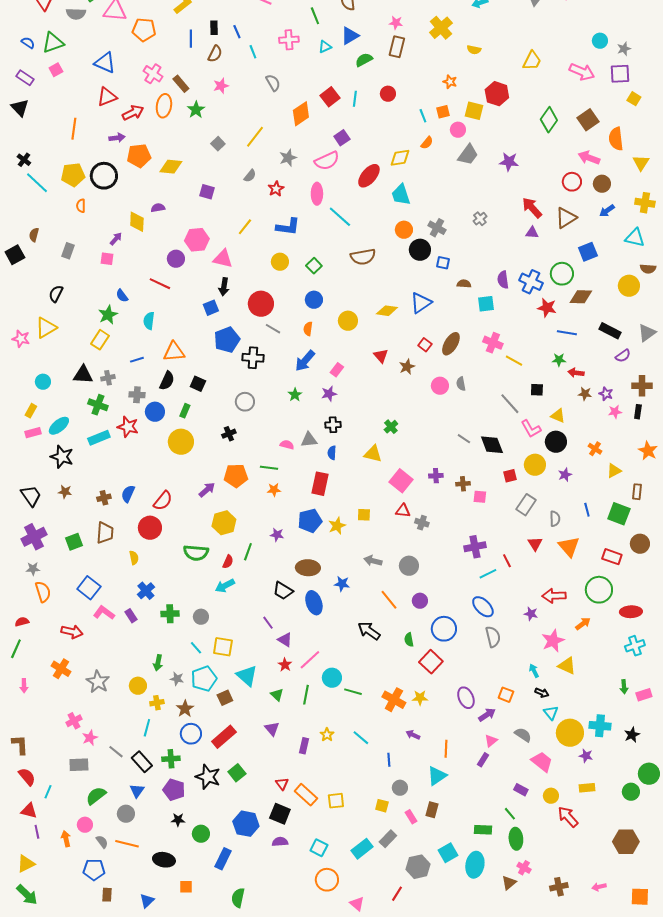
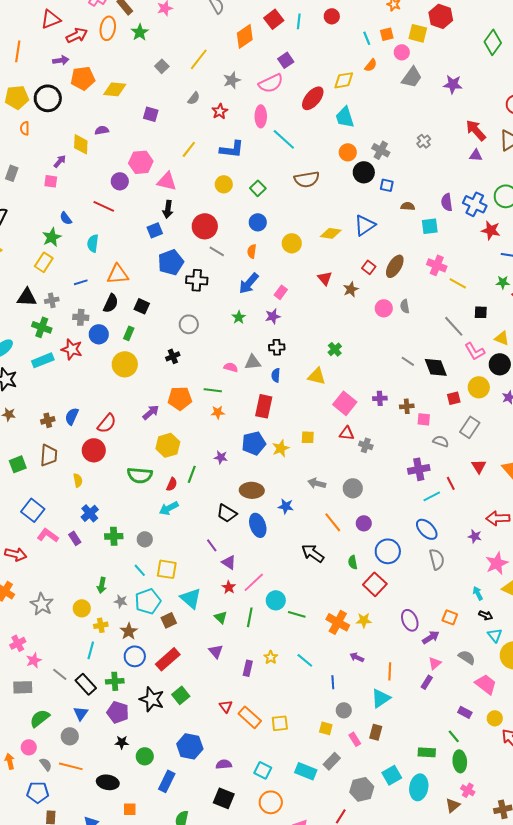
gray semicircle: (555, 519) -> (441, 441), moved, turned -70
black square: (280, 814) -> (224, 798), moved
cyan rectangle: (362, 849) -> (306, 771), turned 60

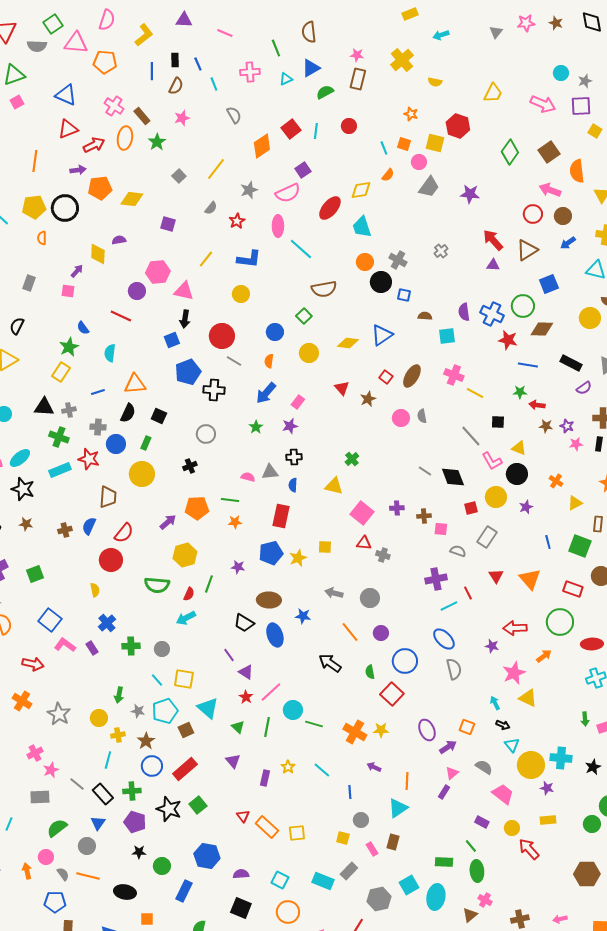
orange square: (387, 34) -> (404, 144), turned 32
green square: (258, 188) -> (304, 316), moved
brown trapezoid: (49, 455) -> (108, 497), moved

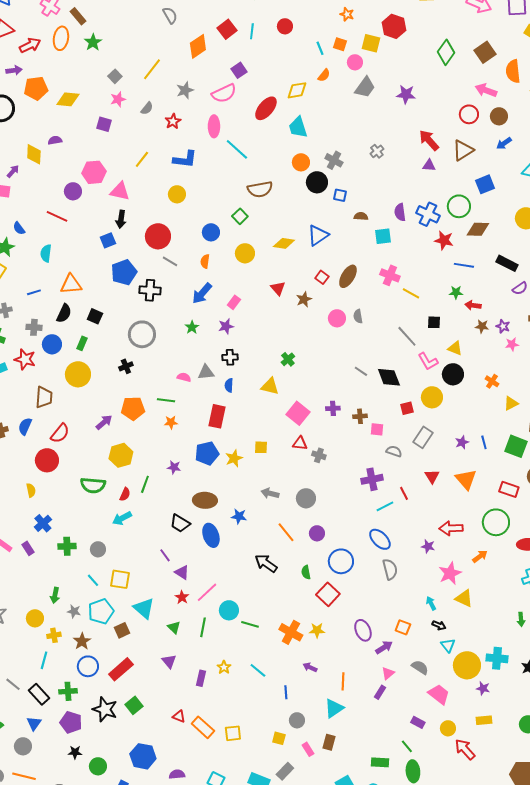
pink star: (182, 118) -> (118, 99), moved
gray circle: (206, 434) -> (142, 334), size x1.4
purple star: (526, 507) -> (462, 442), moved
red triangle: (243, 816) -> (179, 716), turned -32

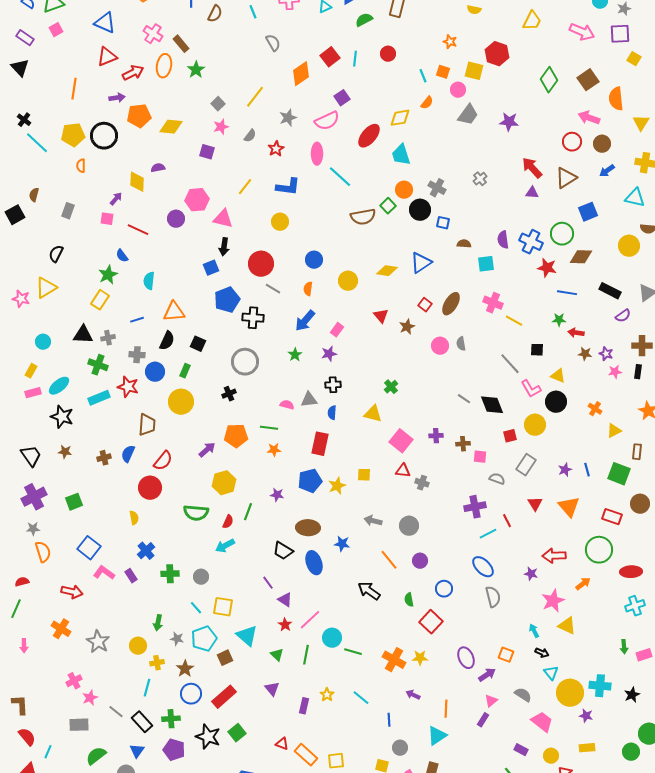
red line: (57, 216) -> (138, 230), moved
green square: (240, 216) -> (388, 206), moved
blue circle: (341, 561) -> (444, 589), size x0.7

